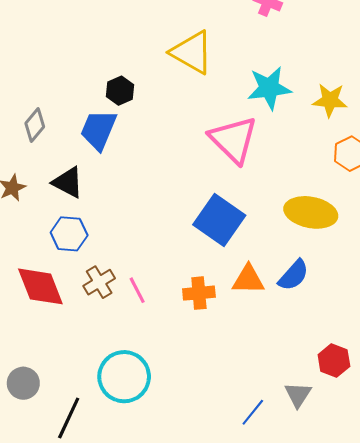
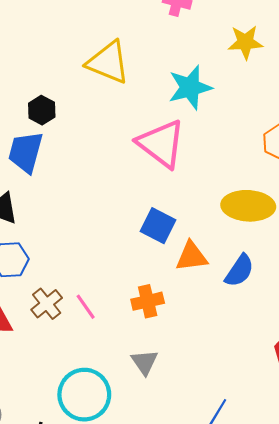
yellow star: (330, 100) -> (245, 42), moved
blue square: (219, 220) -> (158, 226), size x0.7
orange triangle: (248, 280) -> (192, 256), moved
gray triangle: (298, 395) -> (145, 362), moved

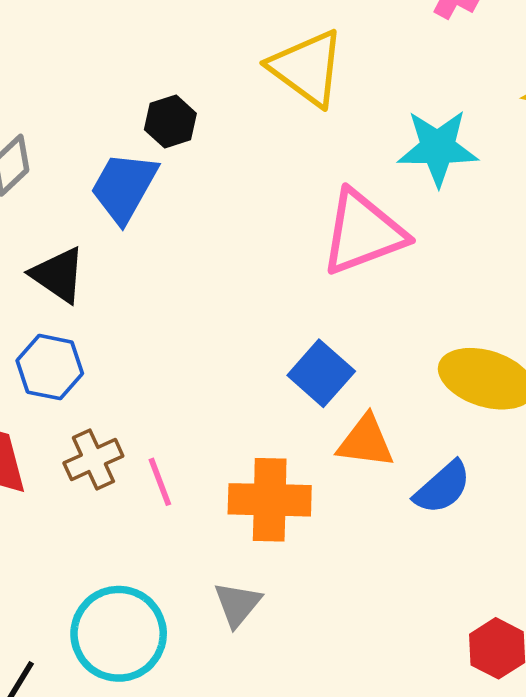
pink triangle: (161, 144) -> (363, 233), turned 48
orange cross: (148, 301) -> (270, 500), size x1.4

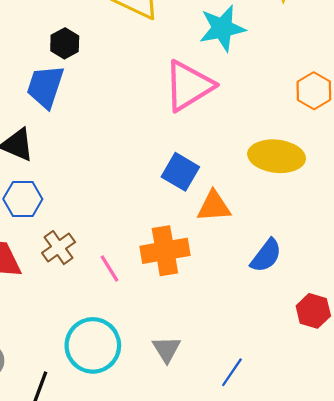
pink line: (160, 482) -> (109, 268), moved
blue semicircle: (443, 487) -> (266, 256), moved
gray triangle: (237, 604) -> (166, 349), moved

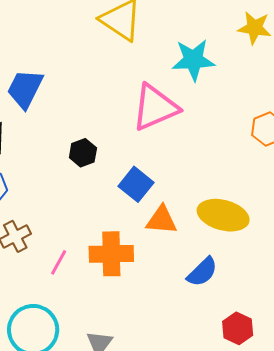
black hexagon: (65, 43) -> (83, 153), moved
yellow ellipse: (277, 156) -> (223, 215), moved
pink line: (109, 268) -> (59, 262), turned 52

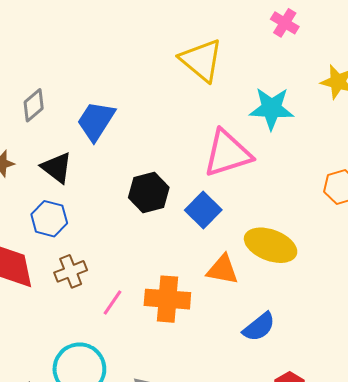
black hexagon: (83, 153) -> (149, 192), size x1.4
blue square: (136, 184) -> (203, 210), moved
yellow ellipse: (223, 215) -> (271, 245), moved

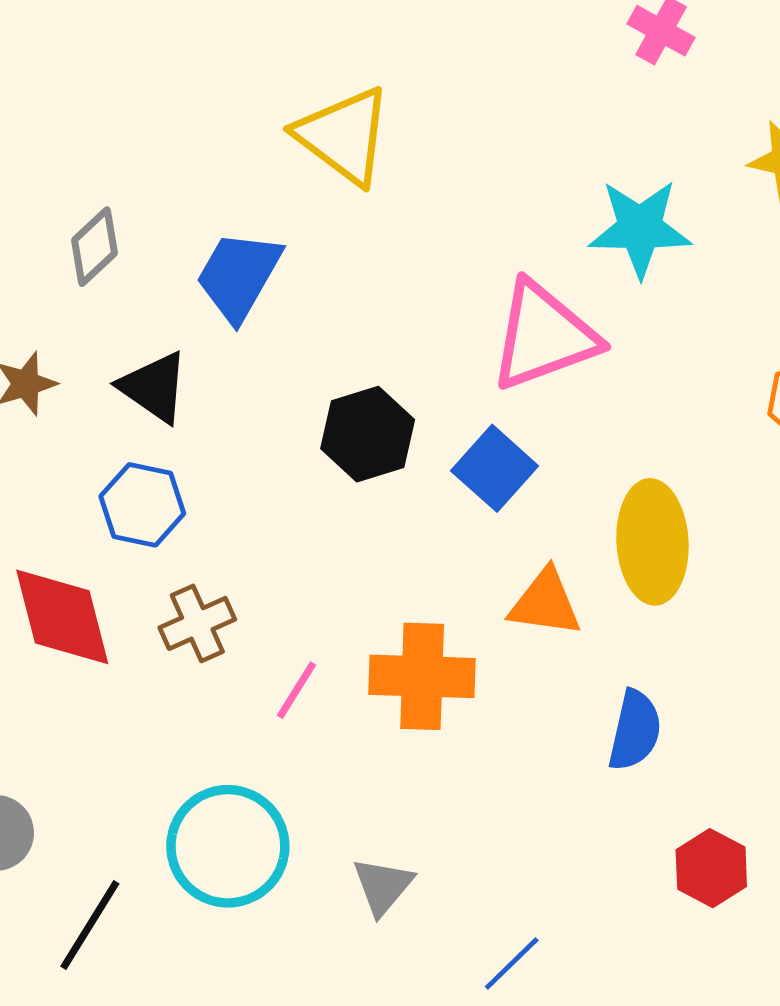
yellow triangle: (201, 60) -> (344, 136), moved
yellow ellipse: (271, 245) -> (653, 542), turned 69
blue semicircle: (259, 327) -> (635, 730), turned -36

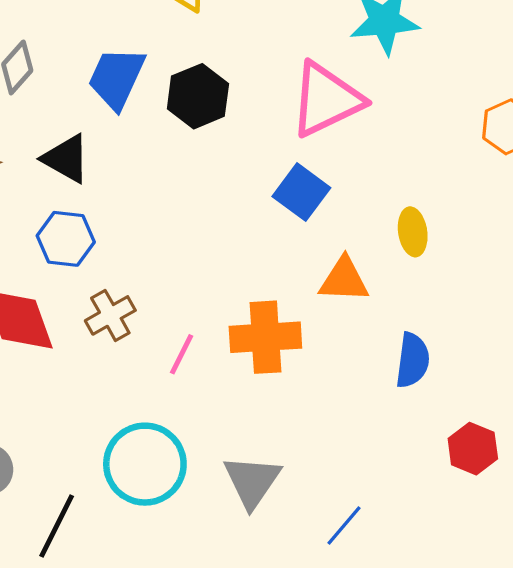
black hexagon: (368, 434) -> (198, 96), moved
yellow ellipse: (653, 542) -> (413, 232), size x0.6
gray triangle: (383, 886) -> (252, 481), size x1.4

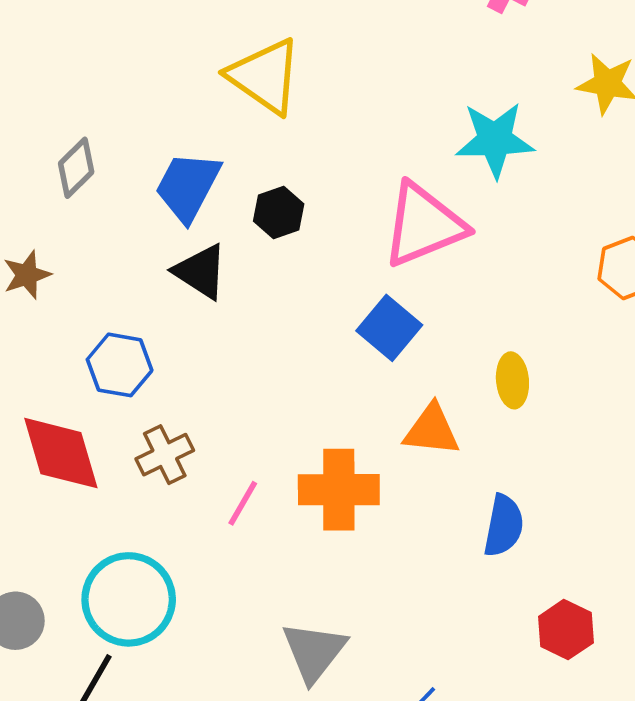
black hexagon: (198, 96) -> (279, 212), size x0.7
black triangle: (66, 159) -> (201, 272), moved
cyan circle: (145, 464) -> (129, 599), moved

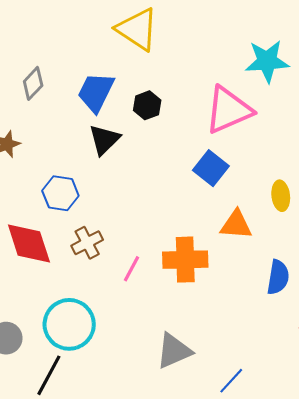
black triangle: (201, 272) -> (104, 140), turned 44
gray triangle: (314, 652) -> (174, 351), turned 30

